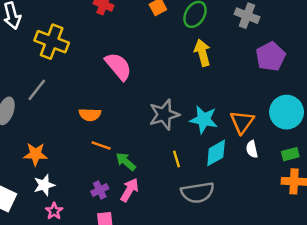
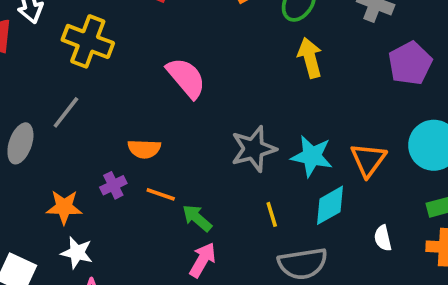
white semicircle: (252, 149) -> (383, 238), moved
white star: (44, 185) -> (77, 253), turned 30
purple cross: (100, 190) -> (113, 185), moved

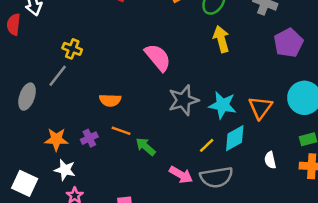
yellow cross: (88, 41) -> (72, 49), moved, size x0.6
pink semicircle: (186, 78) -> (158, 57), moved
purple cross: (113, 185) -> (89, 138), moved
yellow line: (272, 214) -> (207, 145), moved, turned 63
pink arrow: (203, 260) -> (181, 175), moved, turned 90

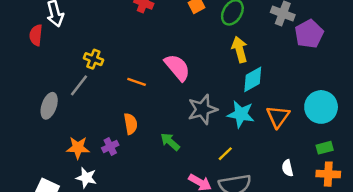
purple pentagon: (288, 43) -> (309, 34), moved
orange semicircle: (110, 100) -> (131, 124), moved, turned -102
orange line: (121, 131) -> (137, 82), moved
cyan diamond: (235, 138) -> (253, 79), moved
green arrow: (146, 147) -> (170, 142), moved

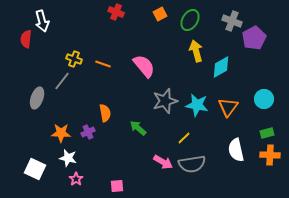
cyan diamond: (253, 79) -> (221, 67), moved
orange line: (137, 82) -> (103, 64), moved
cyan circle: (321, 107) -> (264, 99), size x0.7
white semicircle: (287, 168) -> (236, 150), size x1.6

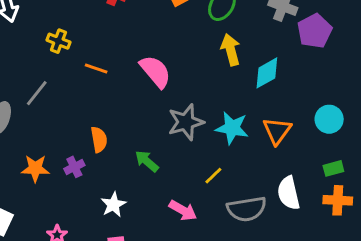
yellow cross: (74, 59) -> (58, 41), moved
white star: (68, 158) -> (113, 205), moved, turned 30
gray semicircle: (192, 164) -> (247, 209), moved

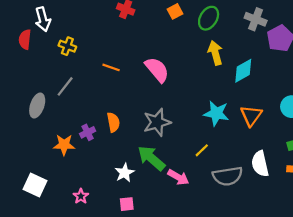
yellow cross: (58, 41) -> (67, 46), moved
gray star: (186, 122) -> (157, 122), moved
green arrow: (147, 161) -> (151, 158), moved, size x1.5
purple cross: (74, 167) -> (88, 132), moved

